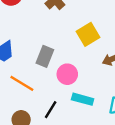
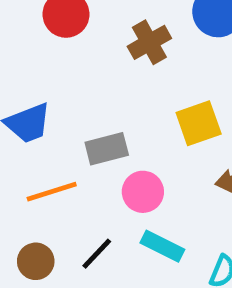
gray rectangle: (45, 56) -> (107, 149), turned 42
orange line: (22, 83) -> (52, 192), turned -60

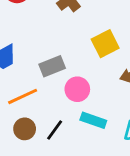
brown circle: (36, 261) -> (25, 129), moved

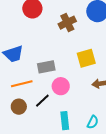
cyan rectangle: (93, 120) -> (65, 121), moved, turned 54
black line: (55, 130) -> (42, 101), moved

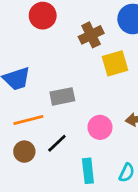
yellow square: (86, 58) -> (115, 63), moved
pink circle: (61, 86) -> (100, 127), moved

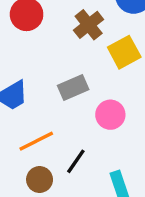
gray rectangle: (62, 96) -> (73, 87), moved
pink circle: (100, 127) -> (110, 115), moved

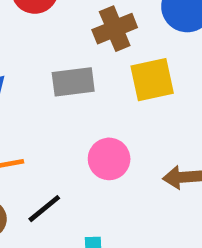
gray rectangle: (73, 87) -> (73, 82), moved

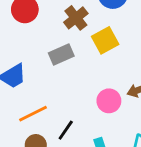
pink circle: (109, 159) -> (109, 101), moved

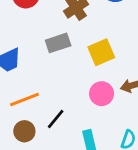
yellow square: (105, 40) -> (101, 52), moved

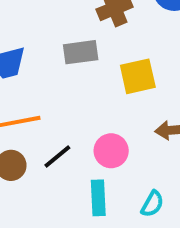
pink circle: (102, 94) -> (111, 151), moved

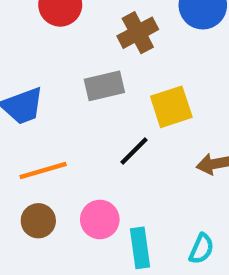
pink circle: (111, 151) -> (100, 219), moved
black line: (57, 157) -> (134, 151), moved

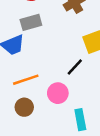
gray rectangle: (104, 86) -> (31, 22), moved
pink circle: (100, 219) -> (58, 93), moved

